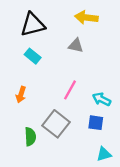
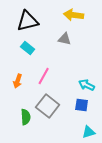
pink line: (70, 90) -> (44, 76), moved

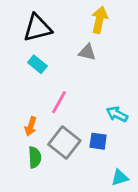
yellow arrow: (74, 15) -> (99, 20), turned 96
orange arrow: (18, 81) -> (31, 126), moved
blue square: (82, 105) -> (98, 141), moved

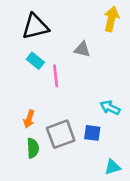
yellow arrow: (99, 20) -> (111, 19), moved
pink line: (59, 102) -> (56, 76), moved, turned -35
gray square: (64, 143) -> (61, 134), turned 32

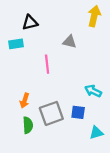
black triangle: (35, 27) -> (30, 22), size x0.7
cyan rectangle: (35, 61) -> (16, 44), moved, turned -48
cyan triangle: (113, 167) -> (96, 133), moved

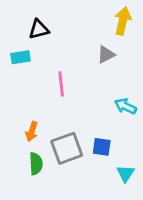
gray triangle: (70, 42) -> (106, 55), moved, turned -40
cyan arrow: (93, 91) -> (125, 106), moved
cyan triangle: (96, 133) -> (125, 173), turned -40

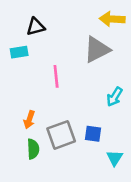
yellow arrow: (123, 21) -> (112, 19), turned -100
gray triangle: (106, 55) -> (97, 50), size x1.6
cyan arrow: (125, 106) -> (115, 97), turned -84

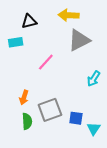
yellow arrow: (112, 19) -> (69, 15), moved
pink line: (56, 76) -> (46, 62), turned 48
blue square: (93, 134) -> (76, 118), moved

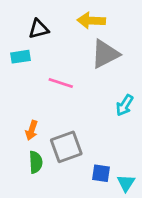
pink line: (46, 62) -> (61, 83), turned 66
blue square: (76, 118) -> (101, 173), moved
cyan triangle: (94, 129) -> (126, 183), moved

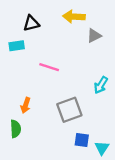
gray triangle: (105, 54) -> (94, 36), moved, size x0.6
gray square: (66, 147) -> (69, 110), moved
green semicircle: (36, 162) -> (16, 129), moved

